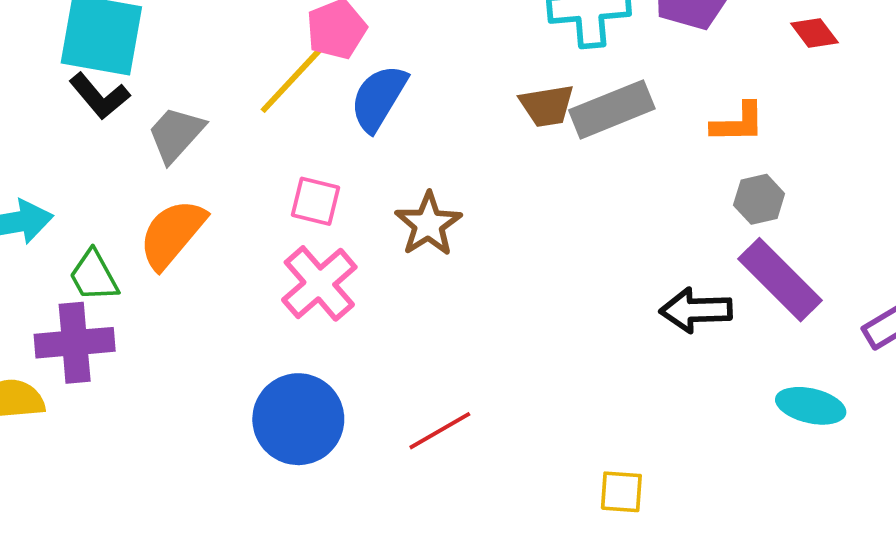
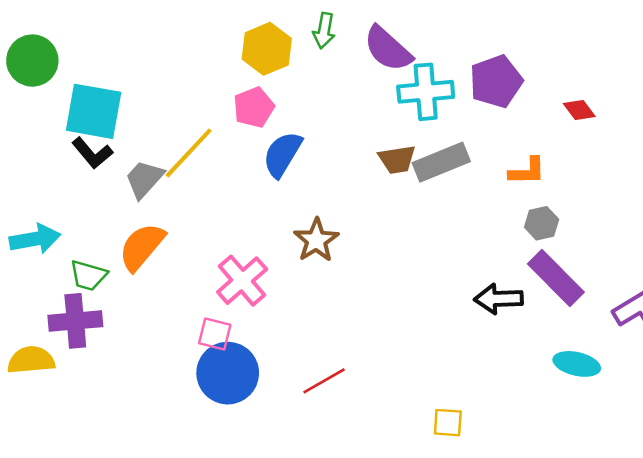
yellow line: (294, 77) -> (189, 153), moved
pink square: (316, 201) -> (215, 334), moved
green trapezoid: (94, 276) -> (88, 275), turned -45

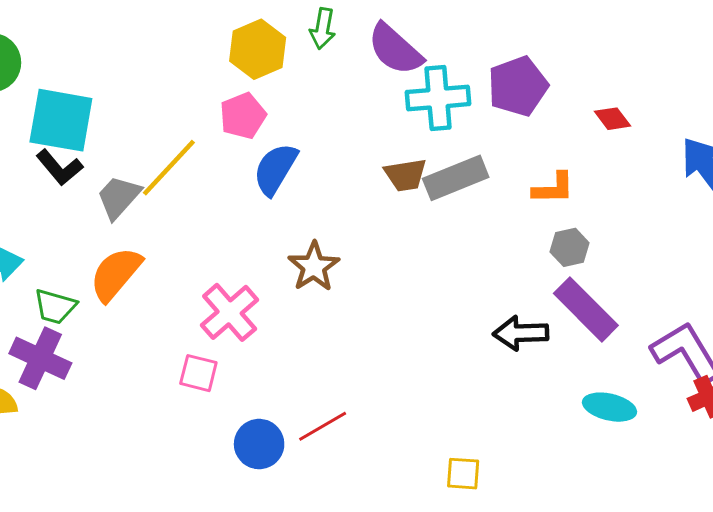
purple cross: (75, 321) -> (40, 358), turned 30
blue circle: (228, 373) -> (259, 444), moved, size x0.7

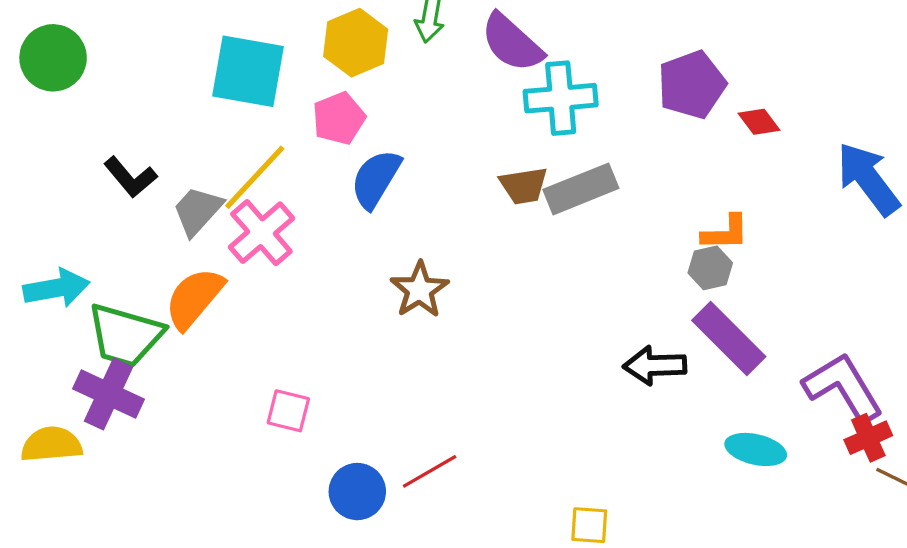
purple pentagon: (518, 86) -> (692, 85), moved
cyan square: (61, 120) -> (248, 71), moved
orange L-shape: (553, 188) -> (725, 233), moved
green trapezoid: (55, 307) -> (125, 335), size x1.6
pink cross: (230, 312) -> (261, 233), moved

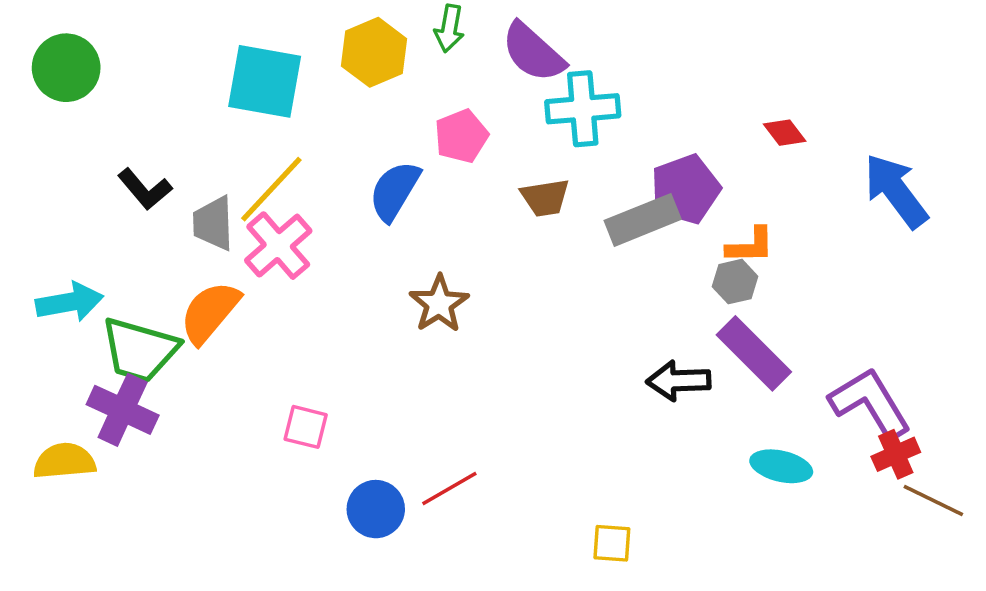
purple pentagon: (692, 85) -> (685, 189), moved
pink pentagon: (339, 118) -> (461, 136), moved
gray rectangle: (581, 189) -> (643, 220), moved
gray trapezoid: (198, 211) -> (213, 223), turned -44

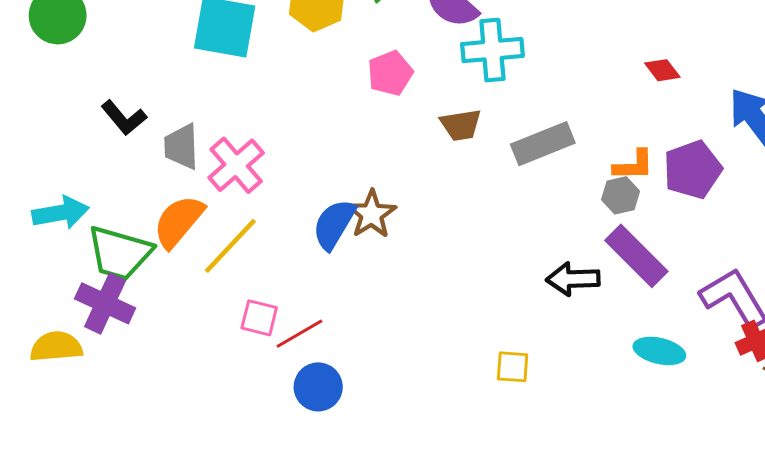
yellow line: (271, 189) -> (230, 246), moved
purple pentagon: (685, 189) -> (693, 170), moved
blue semicircle: (395, 191) -> (334, 224), moved
red line: (449, 489) -> (299, 334), moved
yellow square: (612, 543) -> (513, 367), moved

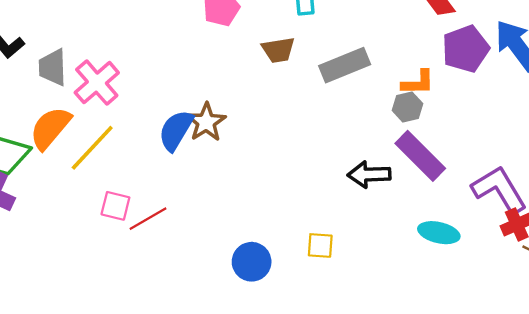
purple pentagon: (693, 170) -> (466, 49), moved
blue circle: (318, 387) -> (252, 262), moved

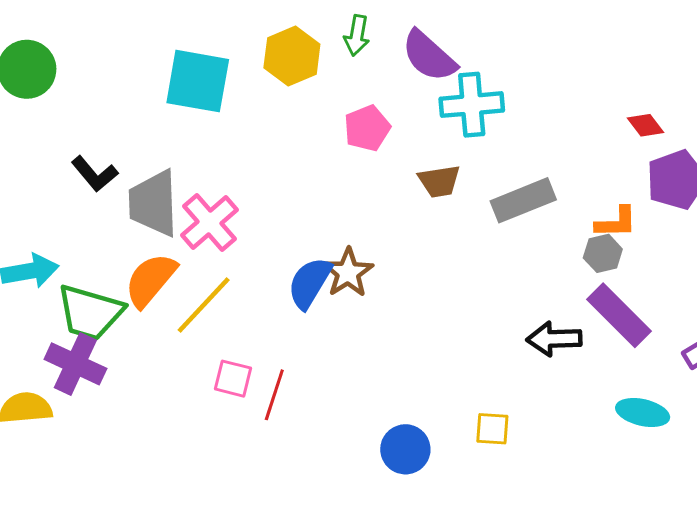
gray trapezoid: (53, 67) -> (153, 203), size x1.4
red line: (148, 219) -> (274, 395), turned -42

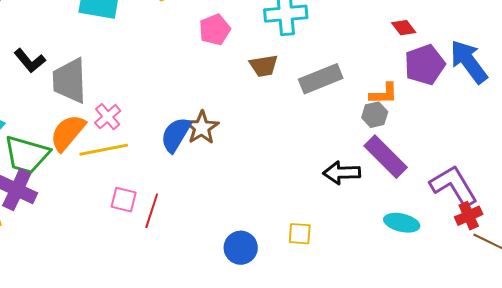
pink cross: (209, 222) -> (108, 117), moved, size x0.7
yellow line: (204, 305) -> (104, 150), turned 36

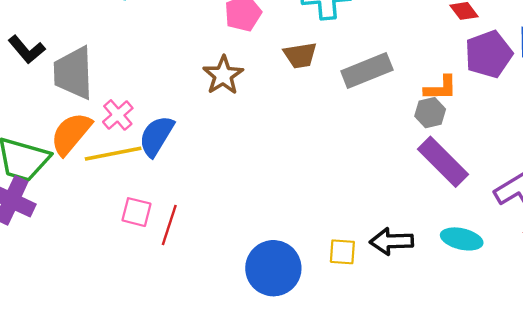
brown star: (202, 128) -> (223, 75), moved
blue semicircle: (176, 135) -> (156, 136), moved
black arrow: (342, 173) -> (392, 241), moved
blue circle: (241, 248) -> (273, 268), size x1.4

